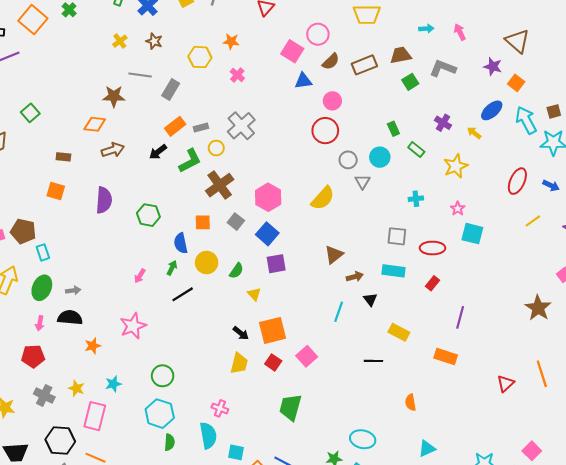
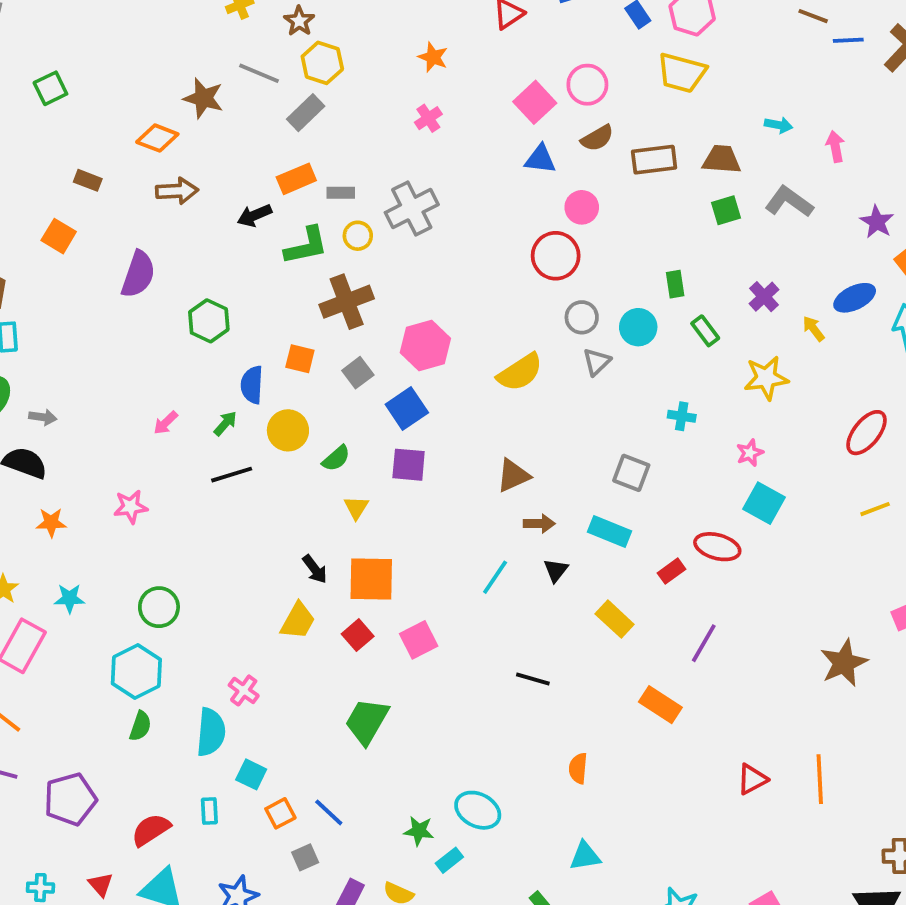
yellow hexagon: (200, 57) -> (322, 63), moved
red ellipse: (432, 248) -> (717, 547), moved
pink star: (133, 326) -> (131, 507), size x0.7
yellow rectangle: (399, 332) -> (615, 619), moved

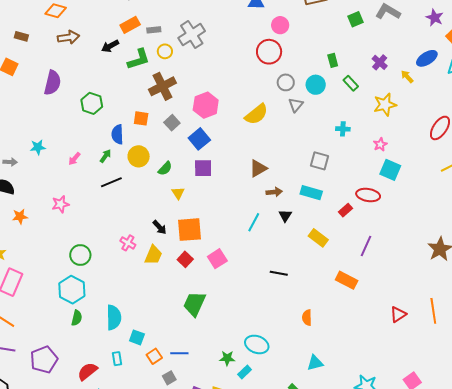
cyan star: (69, 598) -> (38, 147), moved
pink cross: (244, 690) -> (128, 243), moved
blue line: (329, 812) -> (179, 353), turned -36

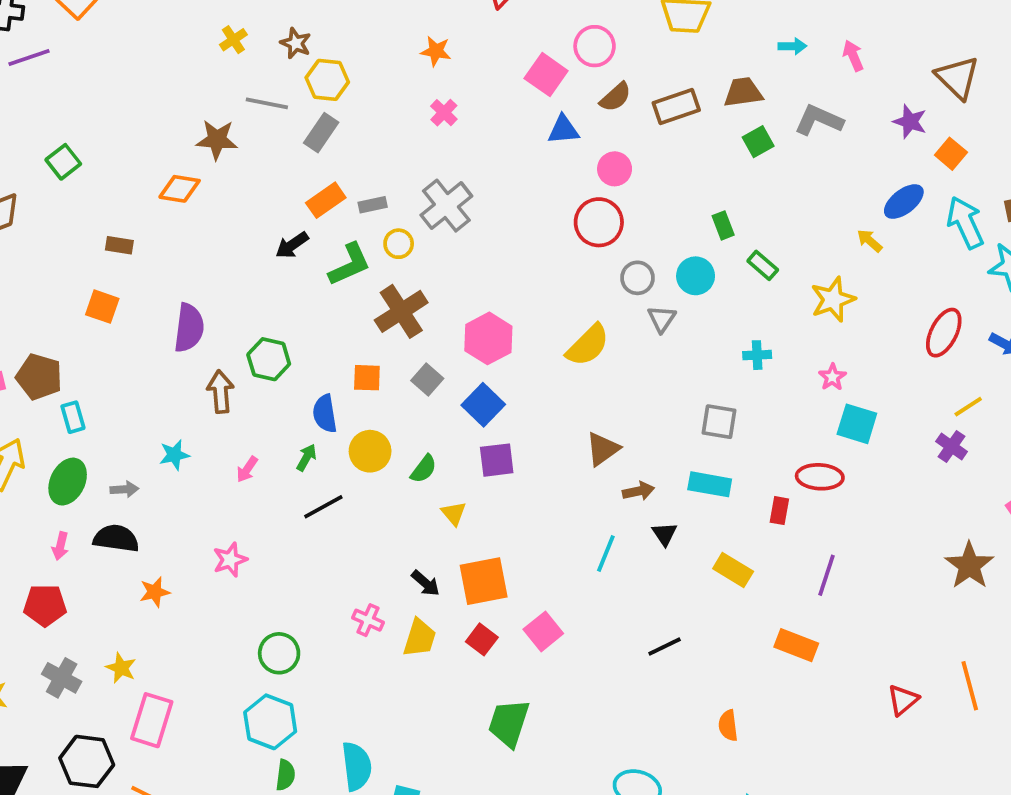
brown arrow: (68, 37) -> (221, 392), moved, turned -80
purple cross: (380, 62) -> (952, 446), moved
red rectangle: (345, 210) -> (779, 511), turned -32
black line: (279, 273) -> (665, 646), turned -30

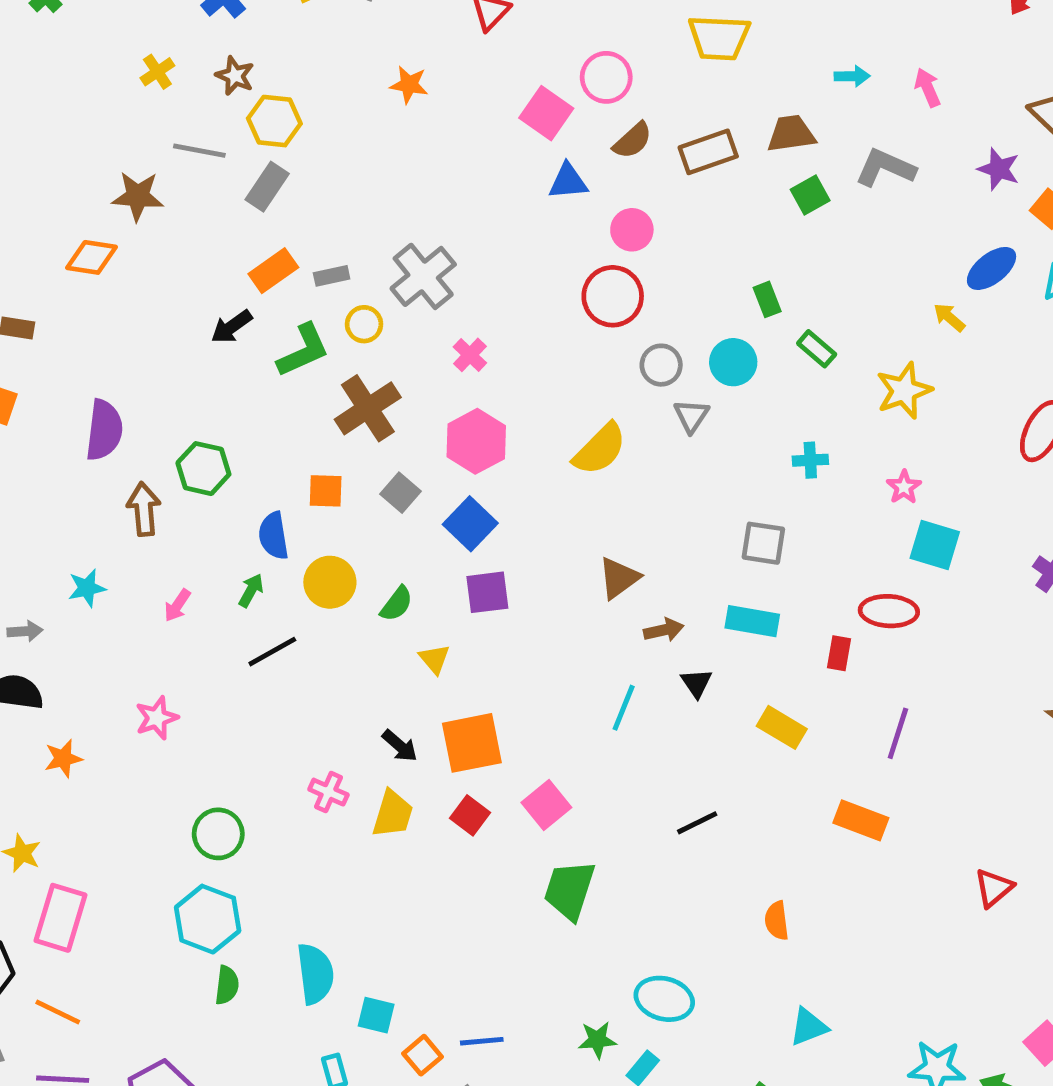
pink cross: (444, 113) -> (470, 355), moved
green trapezoid: (509, 723) -> (569, 890), moved

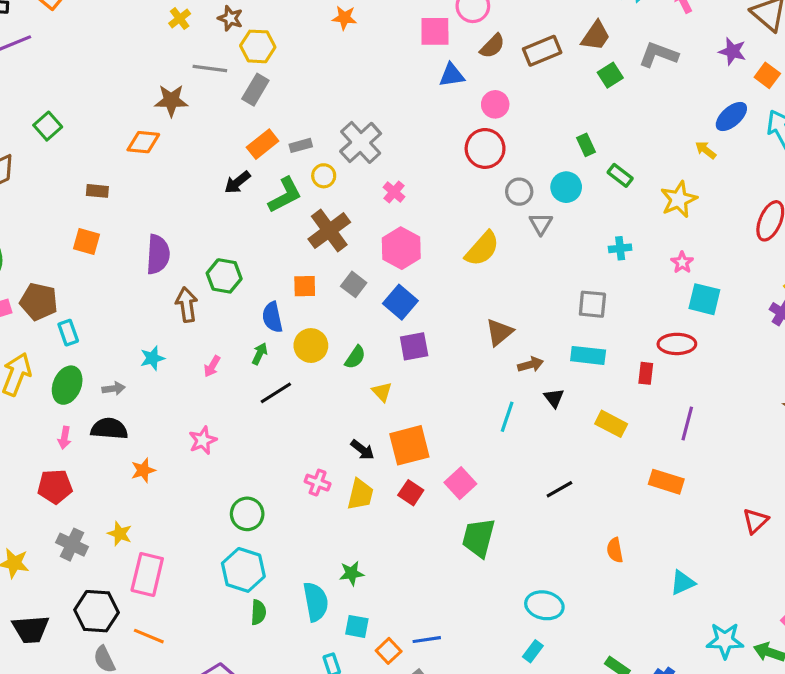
pink square: (546, 113) -> (435, 31), turned -32
brown trapezoid: (791, 134) -> (596, 36), turned 136
cyan triangle: (809, 1027) -> (683, 583), moved
green star: (597, 1040) -> (352, 573), moved

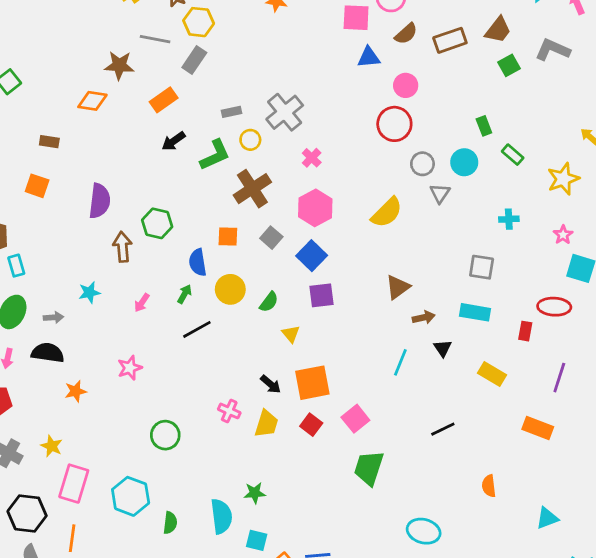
orange rectangle: (263, 144) -> (164, 100), moved
cyan hexagon: (243, 570) -> (131, 496), moved
orange line: (149, 636) -> (72, 538), turned 72

